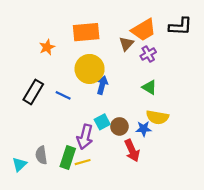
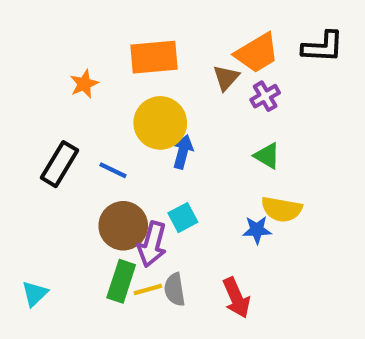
brown circle: (119, 126) -> (123, 226), moved, size x1.5
red arrow: (132, 151) -> (236, 298), moved
gray semicircle: (41, 155) -> (175, 289), moved

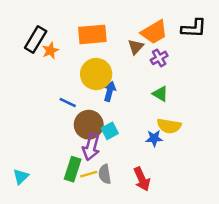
black rectangle: (59, 164) -> (36, 39), moved
brown circle: (123, 226) -> (89, 125), moved

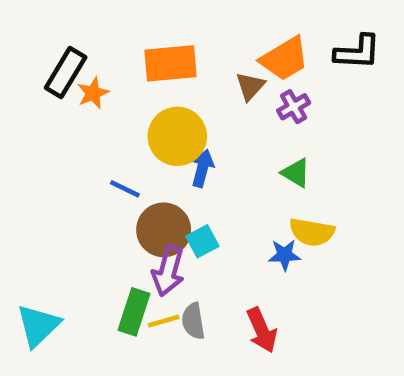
cyan triangle: (21, 177) -> (38, 326), size x1.5

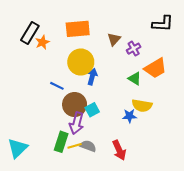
orange trapezoid: (284, 59) -> (155, 68), moved
gray semicircle: (193, 321) -> (88, 146), turned 119

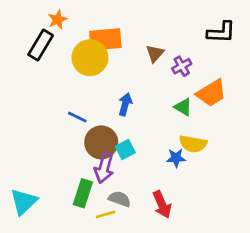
orange star: (42, 42) -> (57, 20), moved
yellow circle: (81, 62) -> (90, 58), moved
yellow line: (75, 146) -> (105, 214), moved

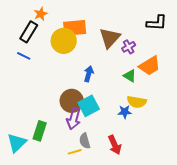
brown triangle: (155, 53) -> (110, 38), size x1.6
blue line: (77, 117) -> (24, 56), moved
cyan square: (125, 149) -> (89, 106), size x1.5
green rectangle: (83, 193) -> (40, 131), moved
gray semicircle: (120, 199) -> (85, 141), turned -126

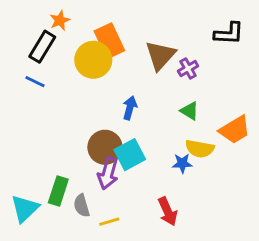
orange rectangle: (75, 28) -> (109, 41), turned 70
orange trapezoid: (150, 66) -> (235, 130), moved
gray semicircle: (85, 141) -> (82, 206), moved

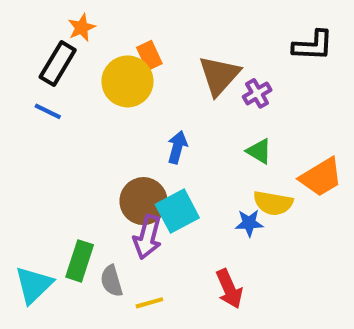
orange rectangle: (109, 41) -> (149, 56), size x0.6

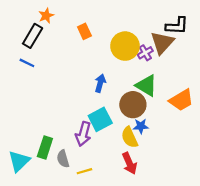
brown triangle: (219, 75) -> (162, 43), moved
yellow circle: (127, 81) -> (125, 46), moved
green triangle: (259, 151) -> (146, 86), size x1.5
brown circle: (143, 201) -> (133, 105), moved
yellow semicircle: (273, 203) -> (130, 137), moved, turned 55

